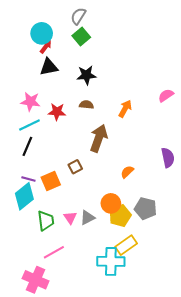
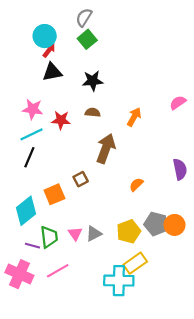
purple line: (28, 179) -> (33, 246), moved
orange circle: (111, 203) -> (175, 225), moved
pink cross: (36, 280) -> (19, 274), moved

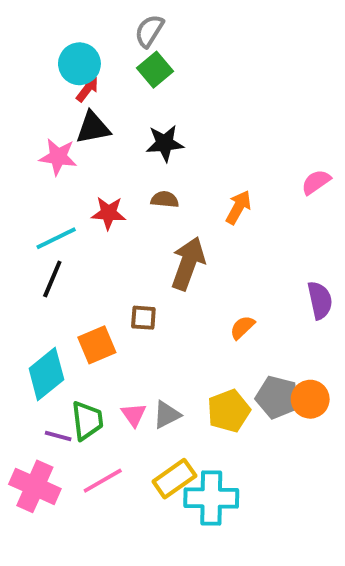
pink star: (33, 109) -> (58, 157), moved
brown square: (81, 179) -> (143, 318), turned 32
yellow rectangle: (135, 263) -> (174, 479), moved

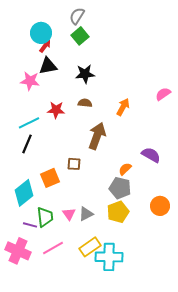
purple semicircle: (320, 300) -> (151, 155), moved, turned -48
gray pentagon: (277, 397) -> (120, 188), moved

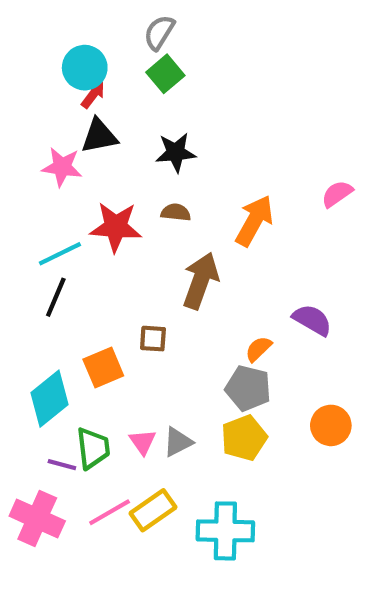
orange arrow: (123, 107) -> (254, 221), size x1.4
red star: (56, 110) -> (116, 227), size x1.4
yellow rectangle: (90, 247) -> (153, 510), moved

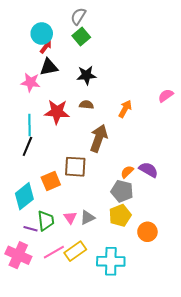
orange arrow: (254, 221) -> (125, 109), size x0.7
cyan line: (60, 254) -> (29, 125), turned -65
purple semicircle: (312, 320) -> (148, 170), moved
brown square: (153, 339) -> (75, 167), size x1.6
orange circle: (331, 425) -> (147, 232), moved

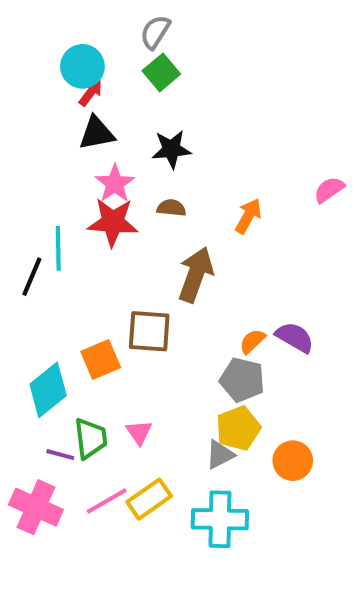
pink star: (31, 82) -> (115, 184), moved, turned 30
black line: (27, 146) -> (32, 277), moved
gray triangle: (87, 218) -> (220, 455), moved

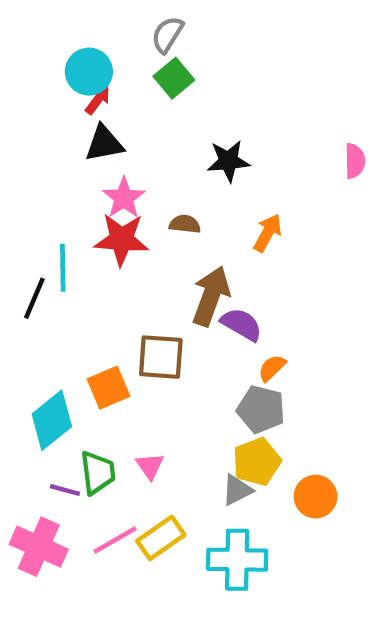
black star: (171, 149) -> (228, 161), moved
pink semicircle: (329, 190) -> (355, 161), moved, turned 124
purple semicircle: (295, 337) -> (241, 324), moved

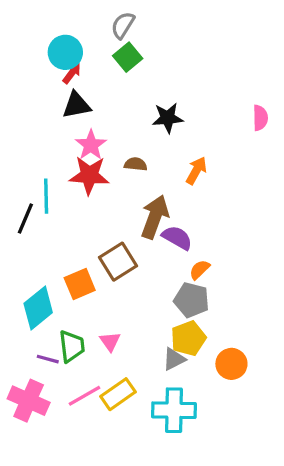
brown square: (161, 357) -> (118, 262), turned -36

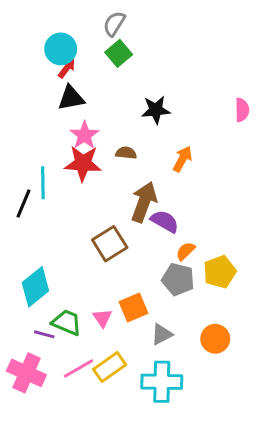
orange square: (80, 284) -> (133, 308), moved
yellow pentagon: (188, 338) -> (220, 272), moved
green trapezoid: (72, 346) -> (67, 322), turned -60

